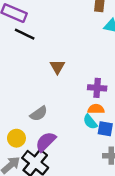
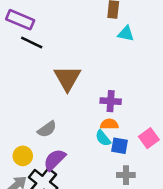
brown triangle: (57, 67) -> (67, 78), size x1.6

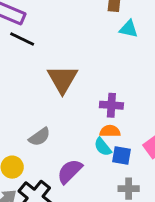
purple semicircle: (55, 160) -> (70, 171), moved

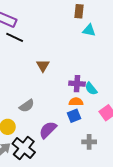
brown triangle: (62, 79) -> (43, 66), size x0.6
cyan semicircle: (103, 147) -> (91, 89), moved
blue square: (121, 156) -> (74, 116), moved, turned -32

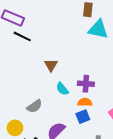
cyan triangle: (89, 30) -> (98, 29), size x1.5
cyan semicircle: (91, 89) -> (62, 89), moved

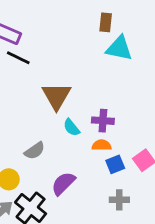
brown triangle: (51, 65) -> (56, 96), size x1.6
blue square: (83, 117) -> (115, 164), moved

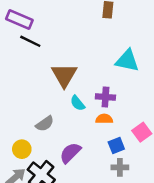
cyan triangle: (119, 48) -> (127, 61), moved
blue square: (115, 164) -> (116, 146), moved

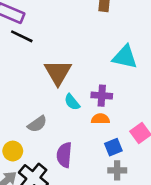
purple semicircle: (70, 153) -> (64, 155), turned -40

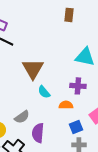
purple cross: (102, 96) -> (78, 86), moved
gray semicircle: (37, 124) -> (22, 117), moved

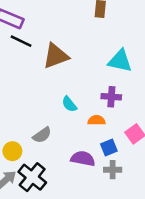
brown triangle: (33, 69) -> (56, 56), moved, turned 40
purple semicircle: (38, 133) -> (83, 159), moved, turned 96

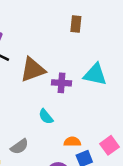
purple cross: (111, 97) -> (61, 83), moved
orange semicircle: (96, 120) -> (72, 142), moved

